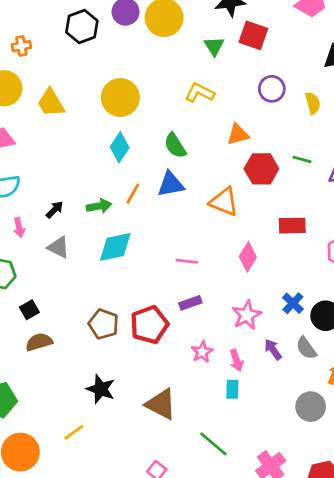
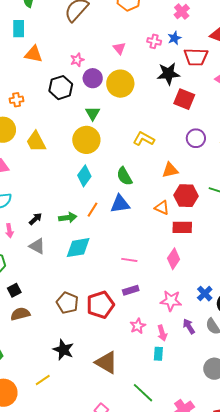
green triangle: (214, 46) -> (93, 113), moved
orange triangle: (224, 202) -> (162, 208), moved, size x0.7
red rectangle: (292, 226) -> (182, 227), moved
pink star: (247, 315) -> (171, 301), turned 30

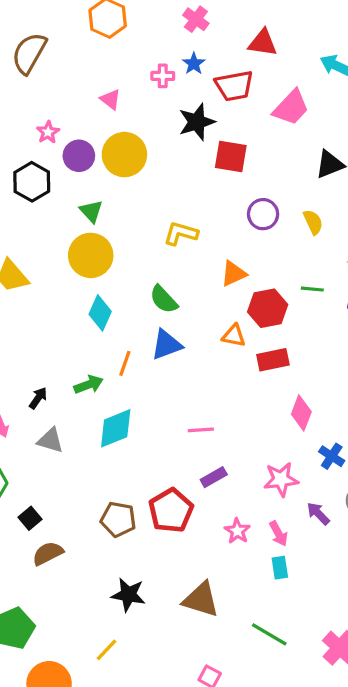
pink diamond: (174, 259) -> (301, 413), moved

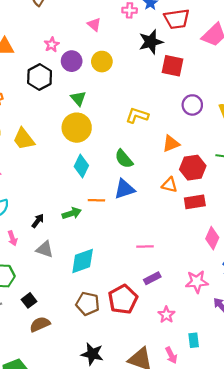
yellow circle: (124, 155) -> (102, 62), size x0.7
orange line: (125, 363) -> (96, 200), turned 70
cyan diamond: (116, 428) -> (83, 261), moved
pink arrow: (278, 534) -> (171, 355), moved

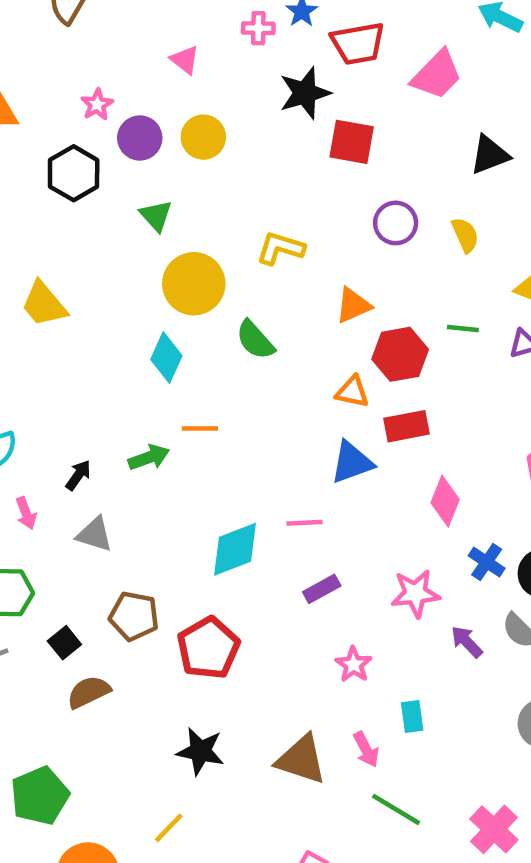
yellow circle: (77, 128) -> (194, 284), moved
blue triangle: (125, 189) -> (352, 462), moved
cyan diamond: (83, 261) -> (235, 549), moved
red pentagon: (123, 299) -> (208, 648), moved
brown pentagon: (88, 304) -> (134, 616), moved

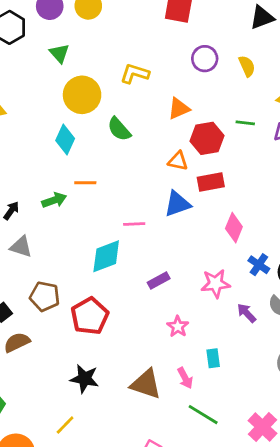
pink line: (305, 523) -> (134, 224), moved

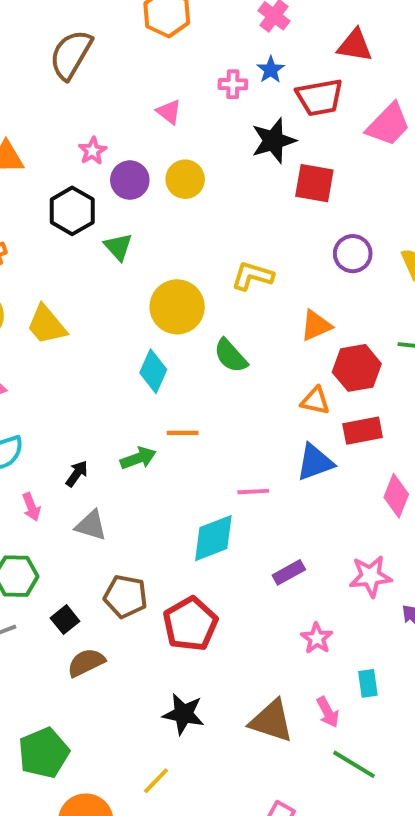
green triangle: (59, 53) -> (118, 247), moved

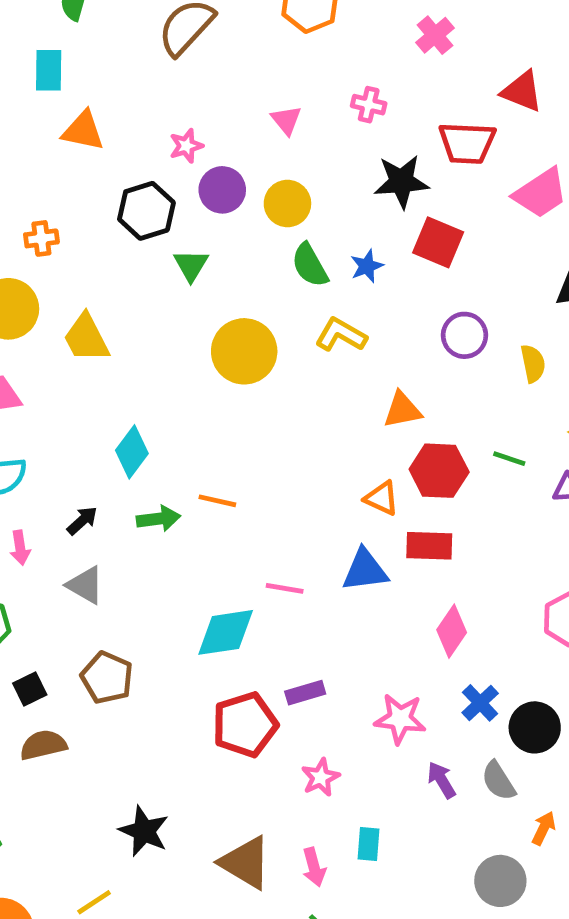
blue star: (271, 70) -> (367, 266), moved
green semicircle: (231, 356) -> (310, 265), moved
cyan diamond: (153, 371) -> (132, 452), moved
red pentagon: (190, 624) -> (245, 725), moved

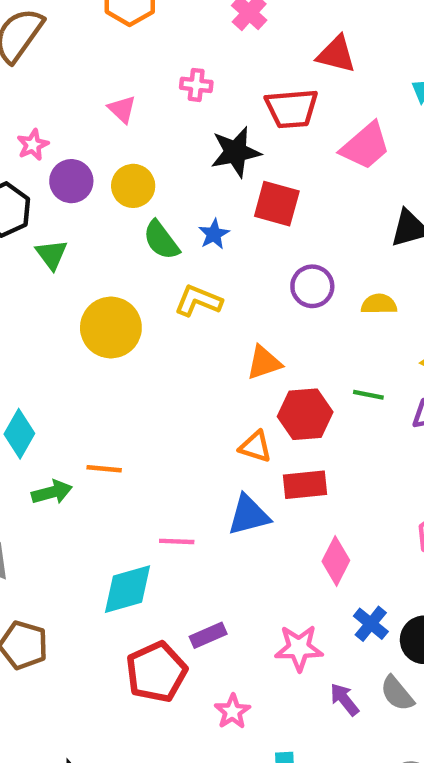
yellow semicircle: (533, 364) -> (379, 304), turned -72

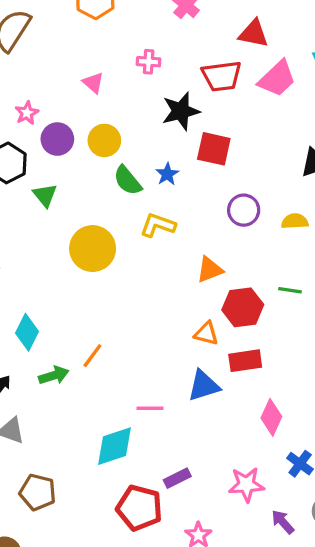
pink trapezoid: (365, 146) -> (277, 79), moved
orange line: (104, 469) -> (92, 356), turned -56
red pentagon: (156, 672) -> (139, 508), turned -30

